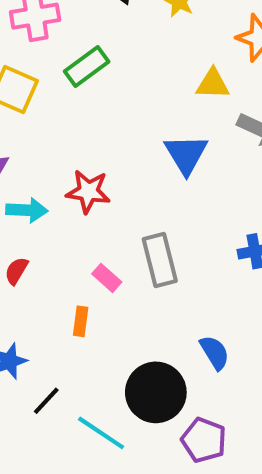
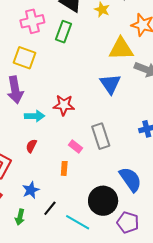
green rectangle: (87, 66) -> (63, 32), moved, turned -30
yellow triangle: (213, 84) -> (121, 49), size x1.5
blue semicircle: (215, 353) -> (130, 179), size x1.5

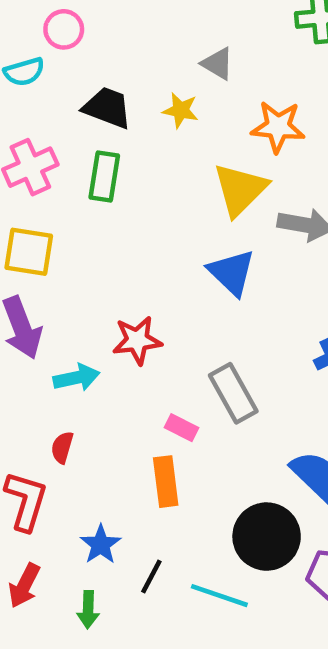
yellow triangle: (121, 49) -> (240, 189), turned -32
red semicircle: (31, 146) -> (62, 447), moved
orange rectangle: (64, 168) -> (166, 482), size x1.5

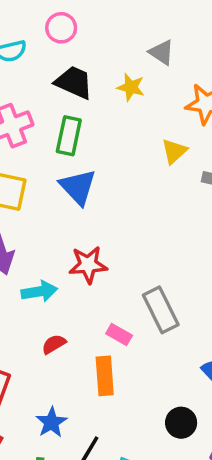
pink circle: (64, 29) -> (61, 28), moved
yellow triangle: (240, 189) -> (174, 151), size x0.6
blue triangle: (232, 272) -> (78, 187), moved
red semicircle: (62, 447) -> (54, 344), moved, turned 40
black circle: (267, 537) -> (181, 423), size x0.6

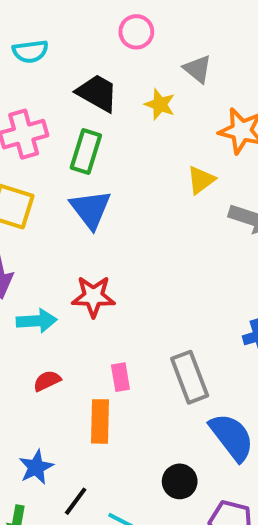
pink circle: (61, 28) -> (136, 32), moved
gray rectangle: (161, 310) -> (190, 377), moved
pink rectangle: (119, 335) -> (120, 377), turned 45

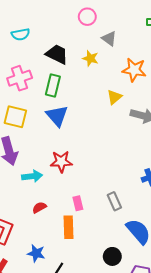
pink circle: (136, 32) -> (87, 17), moved
gray rectangle: (190, 377) -> (114, 201), size x0.7
blue star: (36, 467) -> (36, 253), turned -30

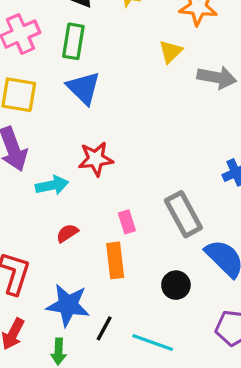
gray rectangle: (114, 201) -> (183, 214), size x1.5
blue star: (36, 253) -> (68, 305), size x1.5
black circle: (112, 256) -> (176, 285), moved

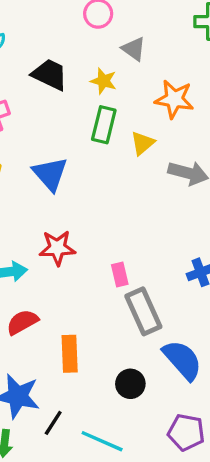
green rectangle: (73, 41) -> (104, 125), moved
pink rectangle: (127, 222) -> (120, 274), moved
red semicircle: (67, 233) -> (22, 322), size x1.4

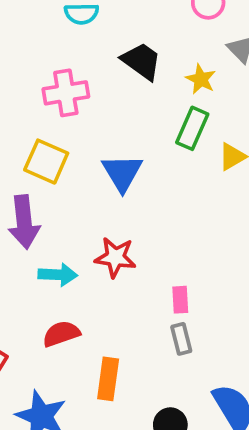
gray rectangle: (143, 311) -> (181, 339), moved, size x0.6

